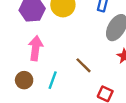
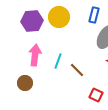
cyan line: (53, 80) -> (58, 61), moved

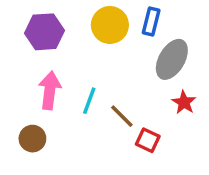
yellow circle: (59, 17) -> (110, 25), moved
red square: (96, 95) -> (148, 140), moved

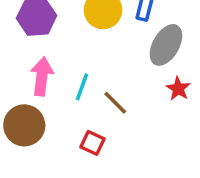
brown circle: (32, 139) -> (24, 125), size x1.5
red square: (148, 140) -> (92, 143), moved

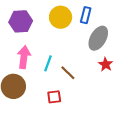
red square: (92, 143) -> (54, 97), turned -32

